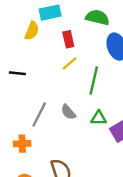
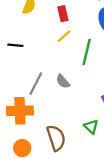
green triangle: (99, 118) -> (91, 127), moved, turned 42
orange cross: (22, 144) -> (20, 111), size x1.6

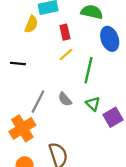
orange cross: (20, 111) -> (22, 128), turned -30
green triangle: (91, 127) -> (93, 104), moved

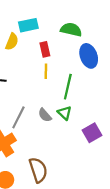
yellow line: (66, 55) -> (46, 71), turned -48
green triangle: (93, 104) -> (65, 113), moved

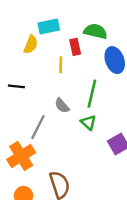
red rectangle: (45, 49) -> (75, 47), moved
yellow line: (46, 71) -> (61, 65), moved
gray semicircle: (45, 115) -> (62, 106), moved

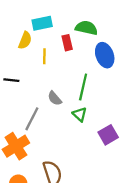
yellow line: (61, 65) -> (44, 56), moved

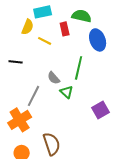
yellow line: (44, 56) -> (45, 41), turned -64
green triangle: (80, 114) -> (67, 92), moved

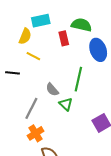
yellow line: (45, 41) -> (33, 56), moved
orange cross: (20, 120) -> (36, 133), moved, size x0.7

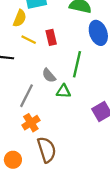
red rectangle: (64, 38) -> (51, 37), moved
green triangle: (66, 104) -> (63, 91), turned -40

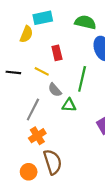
yellow line: (29, 40) -> (42, 71), moved
orange circle: (13, 160) -> (29, 172), moved

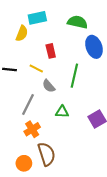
green triangle: (69, 105) -> (62, 112), moved

